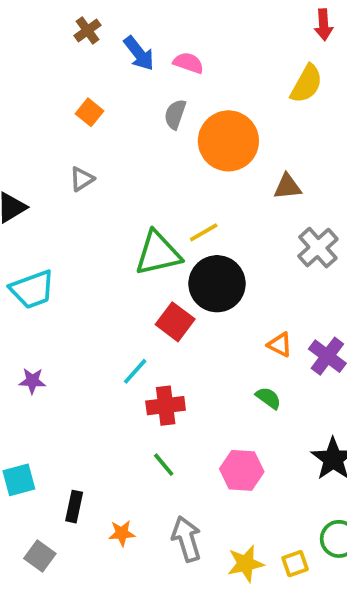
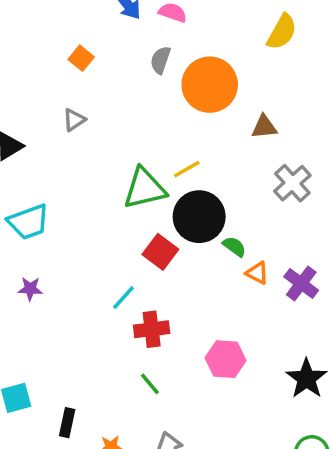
purple star: (32, 381) -> (30, 289), moved
green semicircle: (268, 398) -> (234, 247), moved
pink hexagon: (242, 470) -> (226, 359), moved

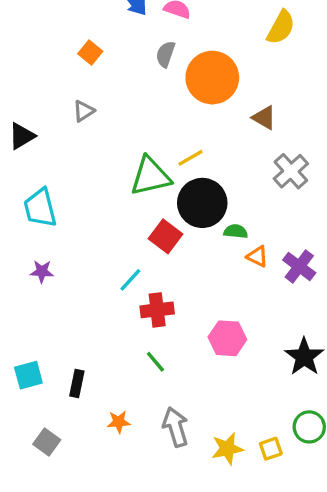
brown triangle: (264, 127) -> (264, 118), turned 36
cyan trapezoid: (28, 222) -> (40, 208), turned 96
green semicircle: (234, 247) -> (236, 231), turned -30
black rectangle: (67, 423) -> (77, 383), moved

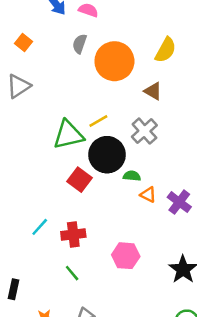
yellow semicircle: (281, 27) -> (166, 50), moved
gray triangle: (84, 111) -> (18, 86), size x1.5
gray cross: (291, 171) -> (144, 131), moved
cyan line: (130, 280) -> (40, 227), moved

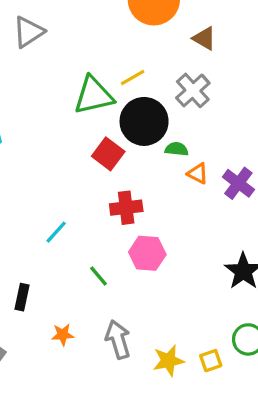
cyan line: (40, 227) -> (56, 232), moved
red cross: (73, 234) -> (126, 208), moved
pink hexagon: (126, 256) -> (147, 253), moved

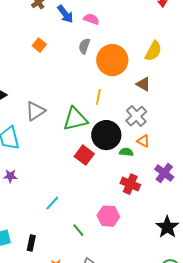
gray triangle: (28, 32) -> (35, 111), moved
yellow line: (133, 77) -> (98, 97), moved, turned -49
orange triangle: (198, 173) -> (143, 141), moved
red cross: (126, 208) -> (130, 184), moved, turned 30

